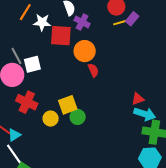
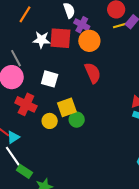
white star: (42, 22) -> (41, 40), moved
orange circle: (85, 51) -> (89, 41), moved
white square: (32, 64) -> (50, 79), moved, turned 30
red semicircle: (93, 70) -> (93, 73), size x1.5

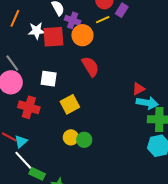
yellow line: (120, 26) -> (103, 20), moved
white star: (41, 40) -> (37, 31), moved
green circle: (77, 120) -> (84, 140), moved
yellow circle: (50, 121) -> (71, 137), moved

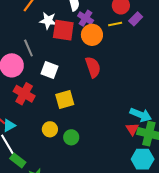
gray line: (12, 63) -> (28, 48), moved
red triangle: (138, 89) -> (132, 129), moved, turned -48
yellow circle: (71, 137) -> (50, 129), moved

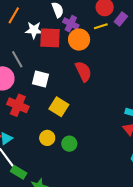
yellow square: (65, 100) -> (59, 107), turned -36

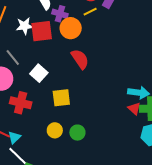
white square: (41, 79) -> (39, 73), turned 36
yellow square: (59, 107) -> (61, 98), turned -30

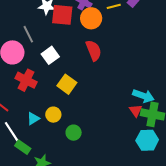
yellow square: (61, 98) -> (67, 84), turned 30
green circle: (77, 133) -> (74, 133), moved
cyan triangle: (14, 137) -> (33, 119), moved

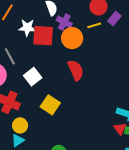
yellow circle: (53, 115) -> (20, 125), moved

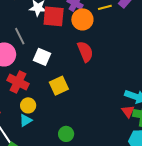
white square: (33, 77) -> (42, 57), turned -30
yellow square: (50, 105) -> (59, 86), turned 30

